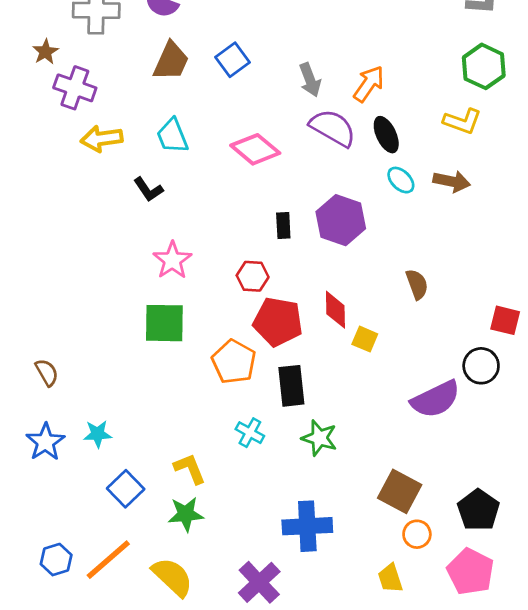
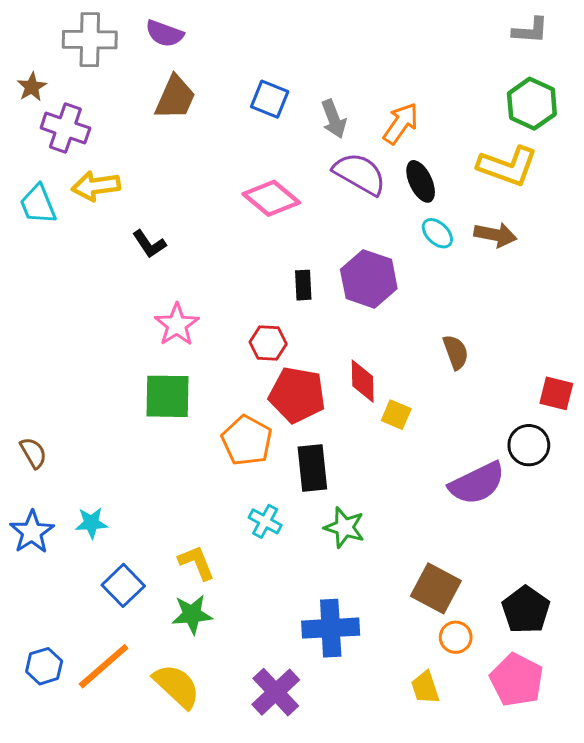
blue square: (233, 60) -> (270, 99), moved, turned -32
yellow L-shape: (462, 121) -> (508, 166), size x1.4
cyan trapezoid: (172, 136) -> (38, 204), moved

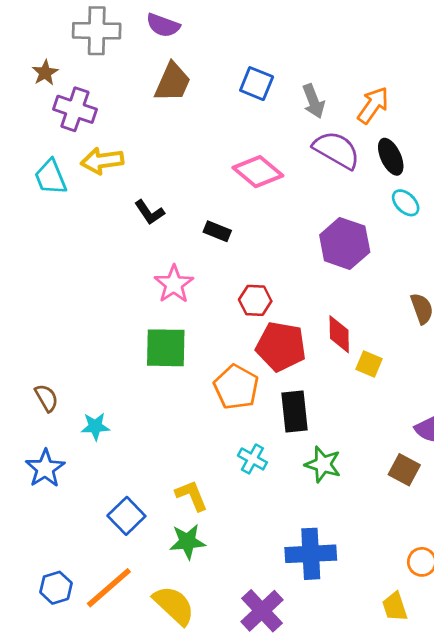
black rectangle: (303, 285) -> (217, 231), moved, turned -65
cyan star: (91, 523) -> (95, 426), moved
brown square: (436, 588) -> (404, 470), moved, size x0.7

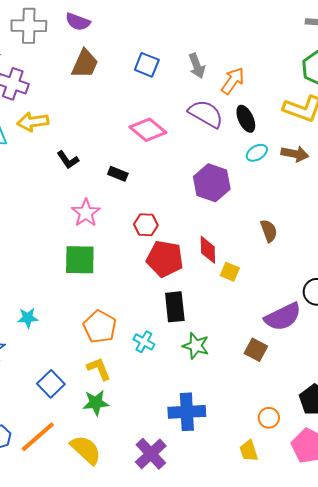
gray arrow: (313, 101) -> (197, 66), moved
cyan ellipse: (406, 203) -> (257, 153), turned -75
orange pentagon: (236, 387) -> (100, 327), moved

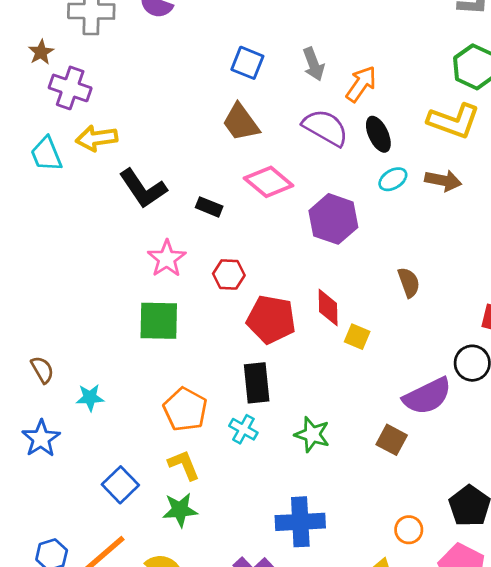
brown trapezoid: (85, 64) -> (241, 122), moved, turned 120
pink diamond: (148, 130) -> (269, 182), moved
black L-shape: (68, 160) -> (143, 188), size x1.6
red hexagon: (146, 225) -> (229, 274), moved
black rectangle: (175, 307) -> (257, 383), moved

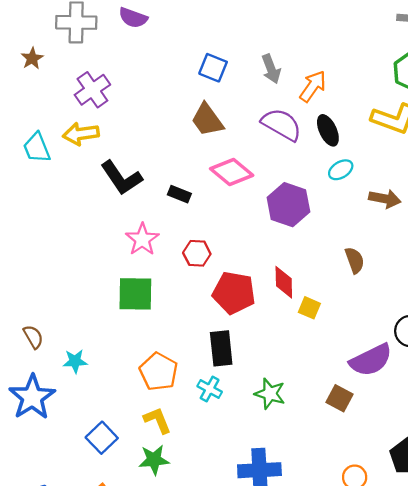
purple cross: (70, 88) -> (92, 90), moved, turned 36
brown arrow: (443, 181) -> (385, 199), moved
blue star: (41, 438) -> (32, 397), size x1.4

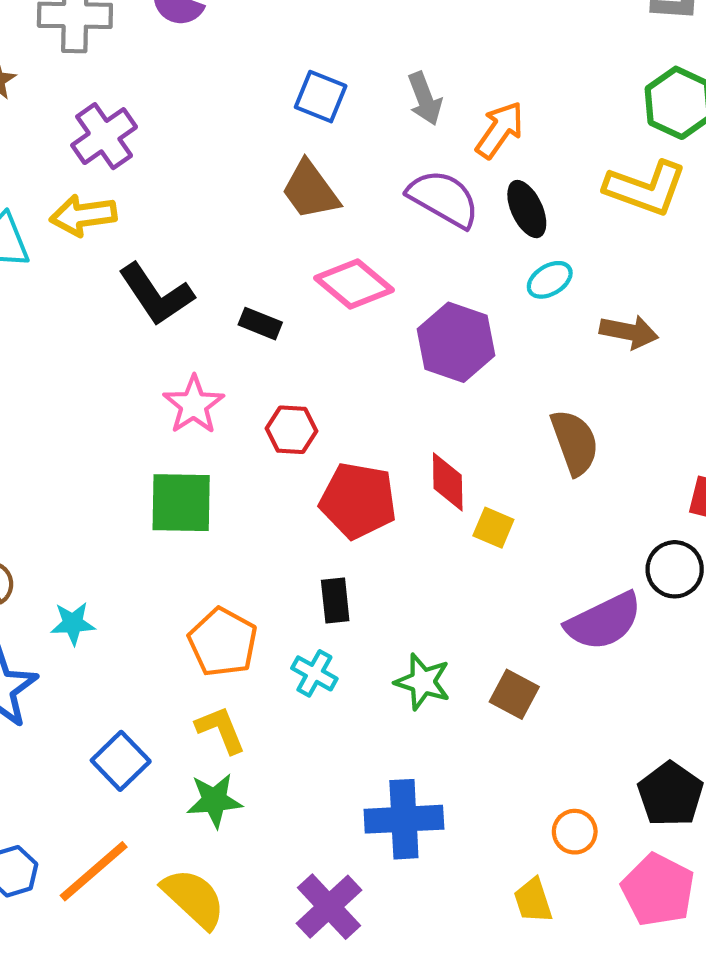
brown semicircle: (355, 260) -> (575, 442), size x1.4
black rectangle: (221, 348) -> (335, 601), size x0.7
brown square: (340, 398) -> (514, 694), moved

